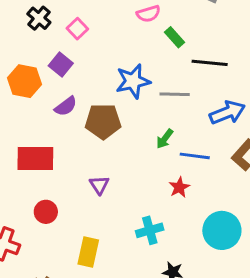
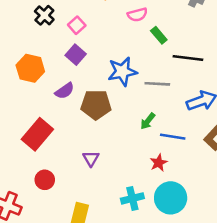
purple square: (61, 65) -> (76, 55), moved
red rectangle: (35, 158) -> (37, 134), turned -52
cyan circle: (222, 230) -> (171, 198), moved

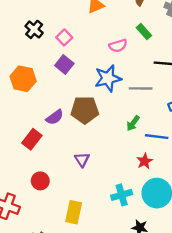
pink semicircle: (137, 15) -> (118, 46), moved
green rectangle: (159, 35) -> (144, 32), moved
purple semicircle: (65, 91) -> (55, 117), moved
red rectangle: (37, 134) -> (32, 139), size x0.7

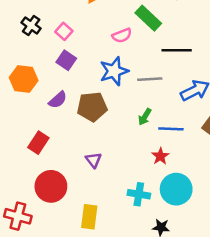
green rectangle: (144, 32) -> (148, 18), size x1.5
purple semicircle: (55, 117) -> (58, 100), moved
red circle: (40, 181) -> (51, 186), size x1.6
cyan cross: (122, 195) -> (139, 194), turned 30

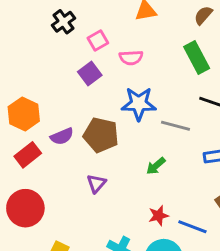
pink semicircle: (122, 35) -> (131, 58), moved
orange hexagon: (24, 79) -> (24, 114), moved
purple semicircle: (58, 100) -> (62, 136), moved
blue line: (171, 129) -> (192, 227), moved
purple triangle: (94, 160) -> (96, 183), moved

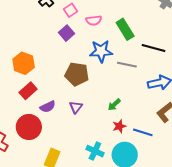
green rectangle: (197, 57) -> (125, 29), moved
purple semicircle: (62, 136) -> (48, 107), moved
green arrow: (156, 166) -> (114, 105), moved

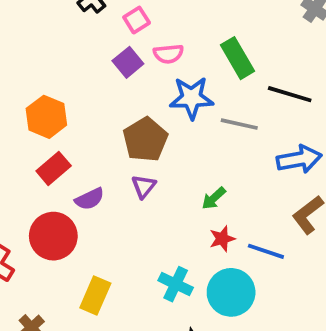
pink semicircle: (94, 20) -> (168, 54), moved
brown pentagon: (77, 74) -> (145, 140), turned 30
purple triangle: (76, 107) -> (144, 186), moved

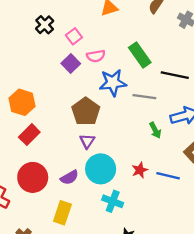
green arrow: (214, 198) -> (155, 130), moved, turned -70
purple semicircle: (90, 199) -> (69, 177), moved
cyan circle: (231, 292) -> (101, 169), moved

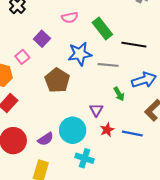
pink square: (74, 36) -> (22, 57), moved
pink semicircle: (96, 56) -> (70, 17), moved
purple triangle: (87, 141) -> (96, 110), moved

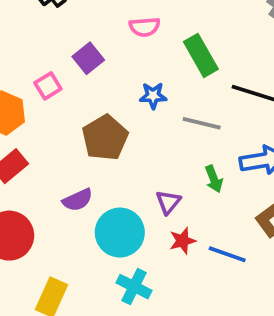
blue star: (80, 54) -> (153, 96), size x0.6
purple semicircle: (46, 139) -> (78, 200), moved

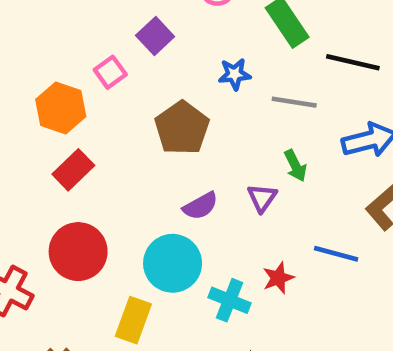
green arrow: (214, 179) -> (295, 166), moved
purple semicircle: (78, 200) -> (200, 206), moved
cyan circle: (120, 233) -> (173, 263), moved
red star: (183, 241) -> (278, 278), moved

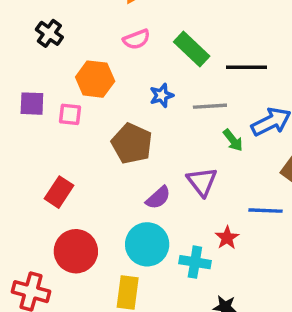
purple square: (155, 36) -> (32, 104), moved, turned -32
pink square: (110, 72) -> (70, 114), turned -35
orange hexagon: (61, 108) -> (95, 79), moved
green arrow: (295, 166) -> (233, 140), moved
purple triangle: (262, 198) -> (202, 182), size x1.4

